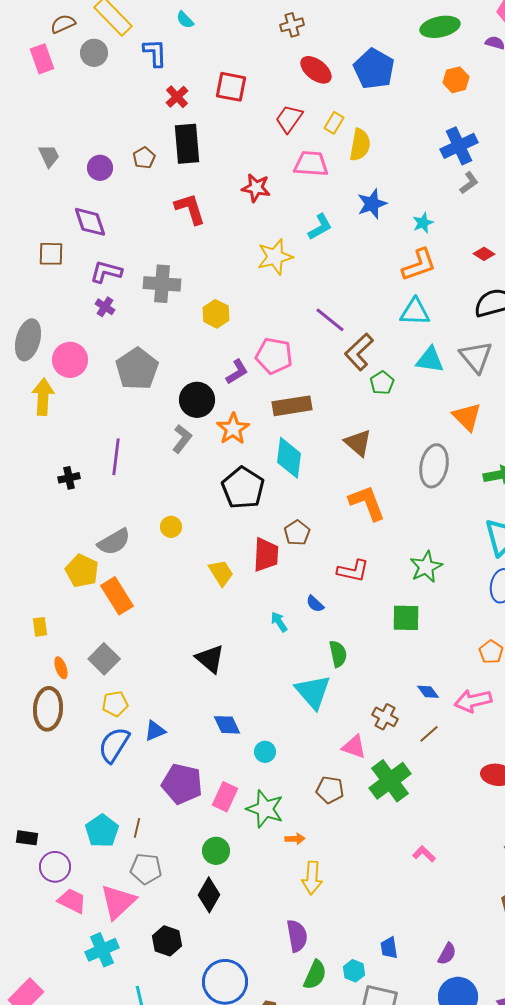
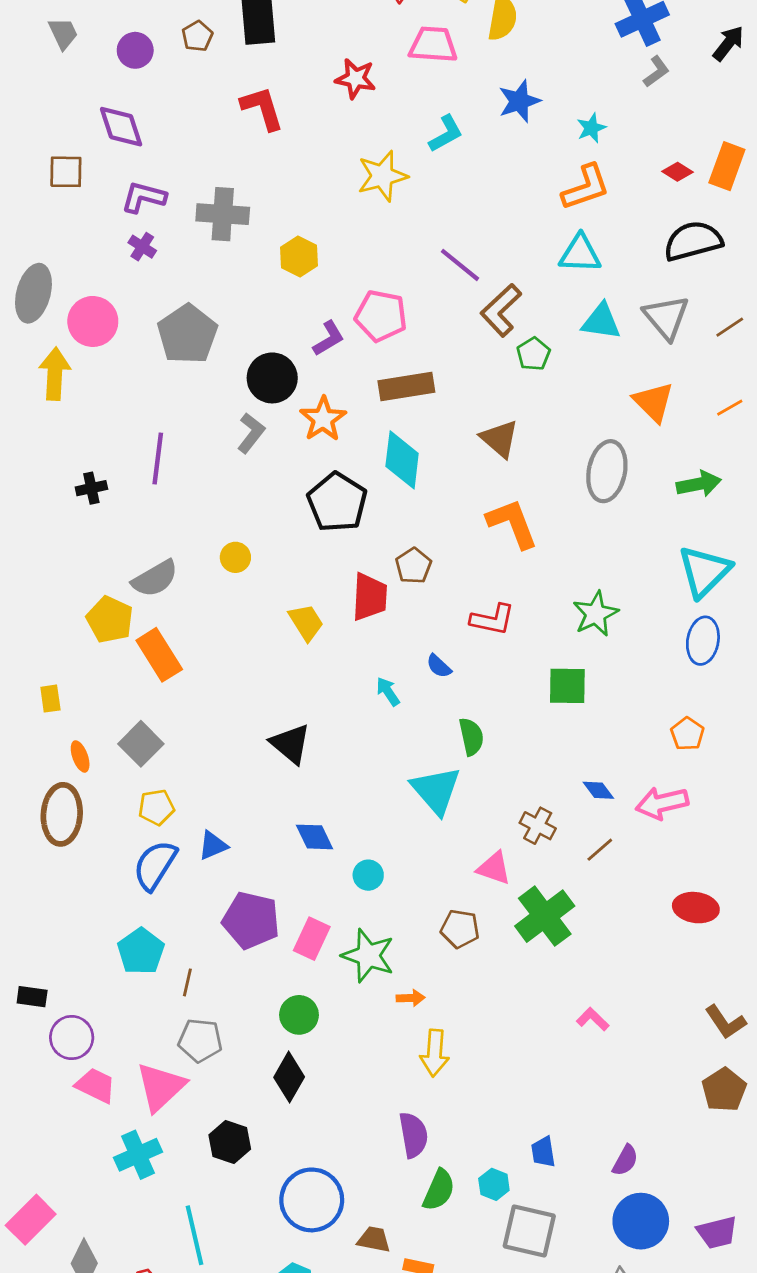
cyan pentagon: (102, 831) -> (141, 951), moved

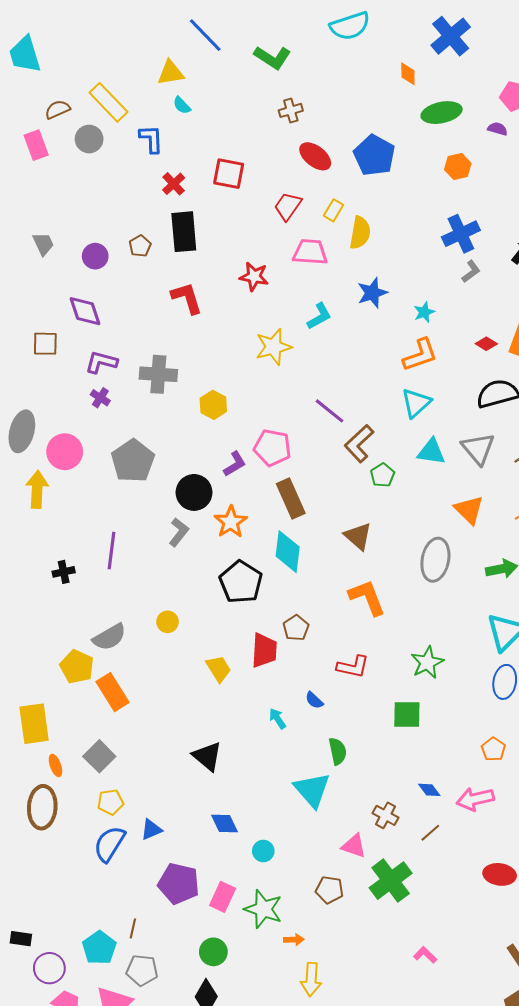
cyan triangle: (580, 254) -> (416, 403), turned -44
brown rectangle: (406, 386) -> (291, 499), turned 75
yellow rectangle: (50, 699) -> (34, 724), size x2.0
cyan pentagon: (141, 951) -> (99, 948), moved

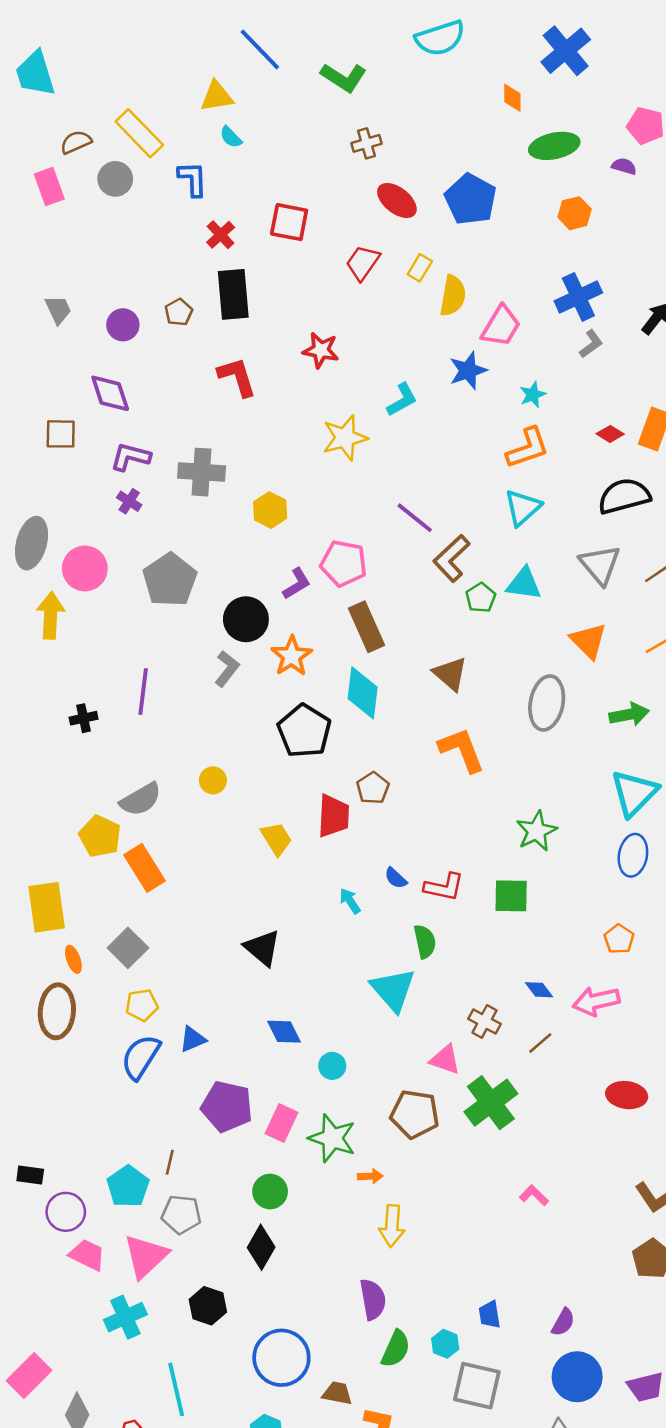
pink trapezoid: (310, 252) -> (501, 326), moved, turned 117
cyan triangle: (431, 452) -> (524, 584), moved
red L-shape: (353, 667) -> (444, 887), moved
brown pentagon: (329, 890) -> (415, 1114), size x1.4

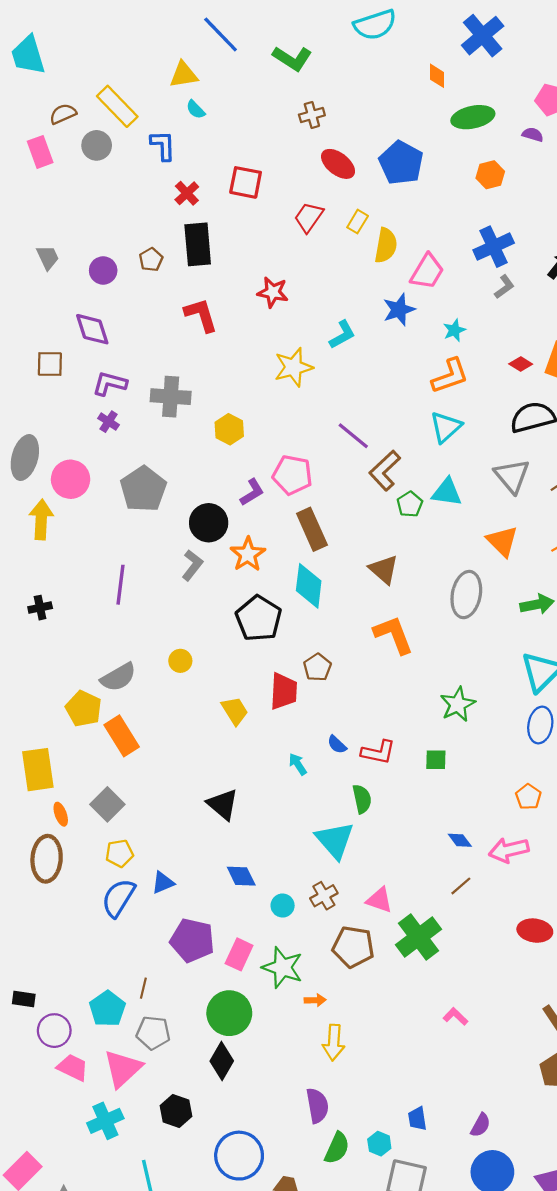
black cross: (84, 718) -> (40, 608), moved
green square: (511, 896) -> (436, 760), size x0.7
brown cross: (484, 1021) -> (324, 896), moved, turned 32
green circle: (270, 1191) -> (229, 1013), size x1.5

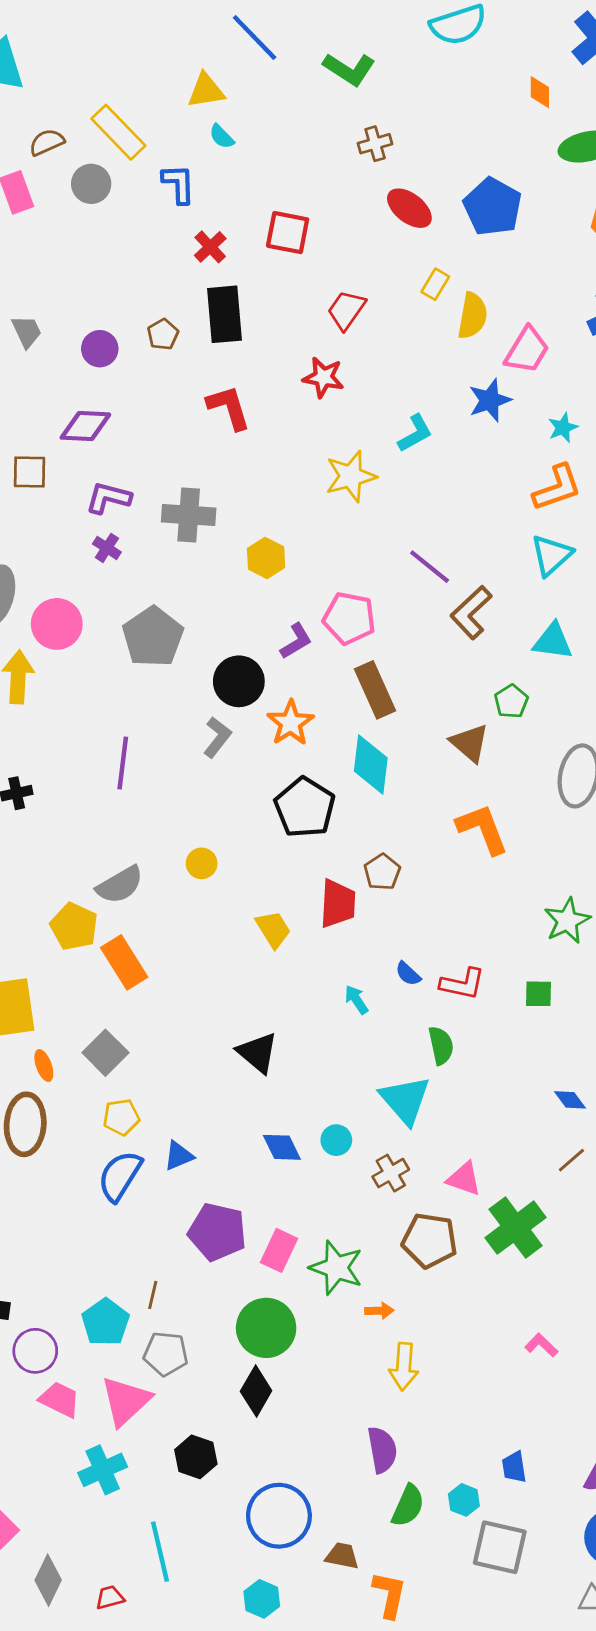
red trapezoid: (309, 217) -> (346, 310), moved
purple diamond: (92, 329) -> (85, 426), turned -69
green pentagon: (410, 504) -> (511, 701), moved
cyan circle: (283, 906) -> (336, 1140), moved
pink L-shape: (455, 1016) -> (541, 1345), moved

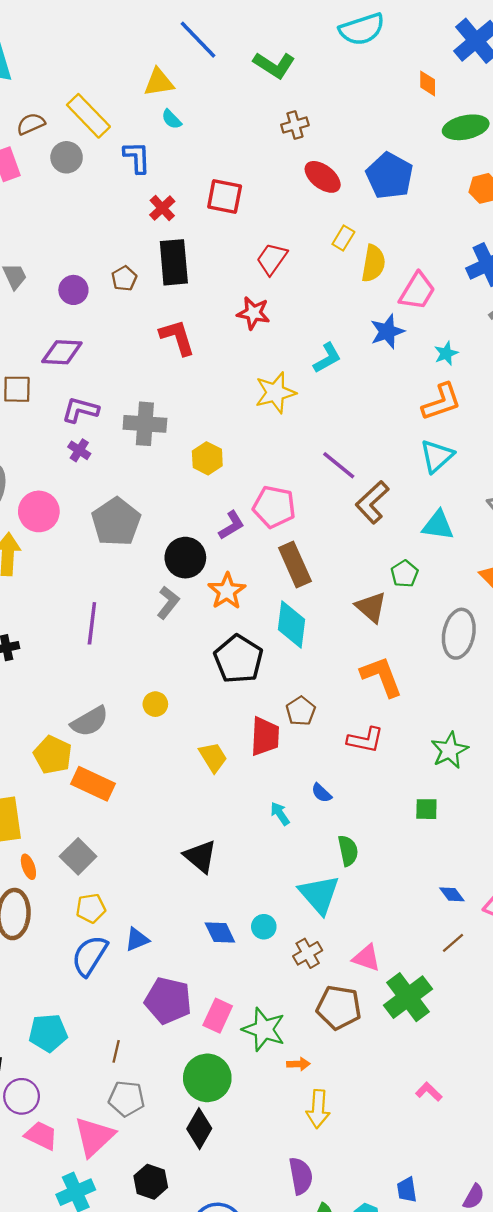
orange rectangle: (124, 962) -> (93, 784), turned -33
red L-shape: (462, 984) -> (365, 740), moved
cyan pentagon: (105, 1322) -> (48, 1033), moved, turned 30

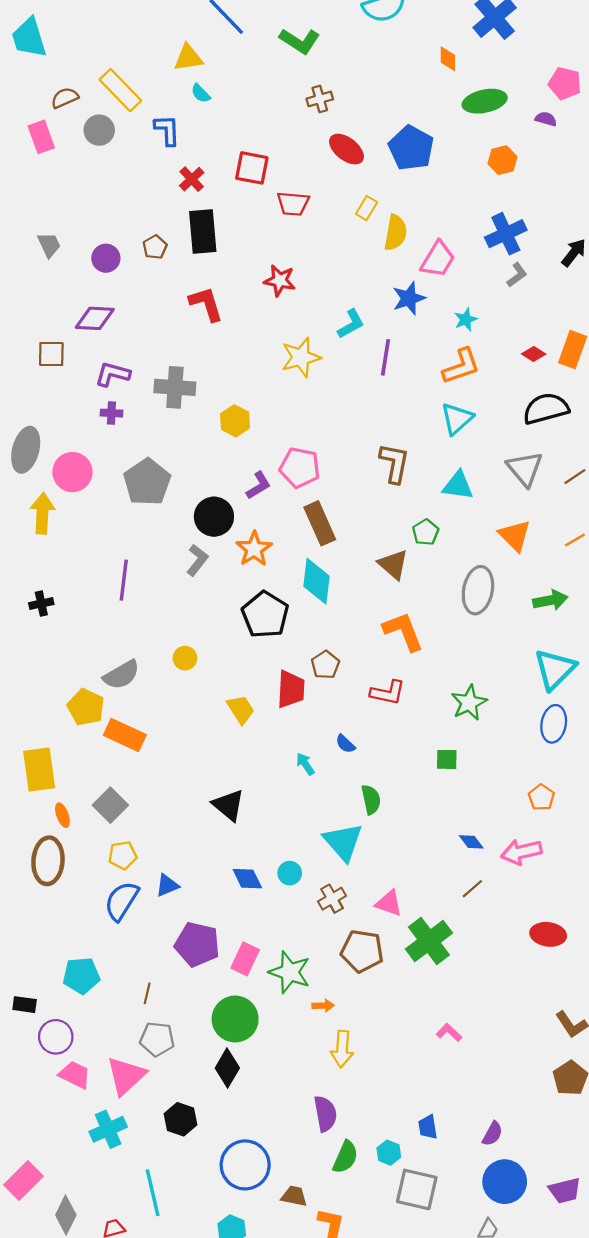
red trapezoid: (272, 259) -> (293, 204), moved, turned -120
purple cross: (79, 450) -> (111, 413), turned -30
purple line: (339, 465) -> (385, 357), moved, turned 60
brown L-shape: (372, 502) -> (394, 463), turned 144

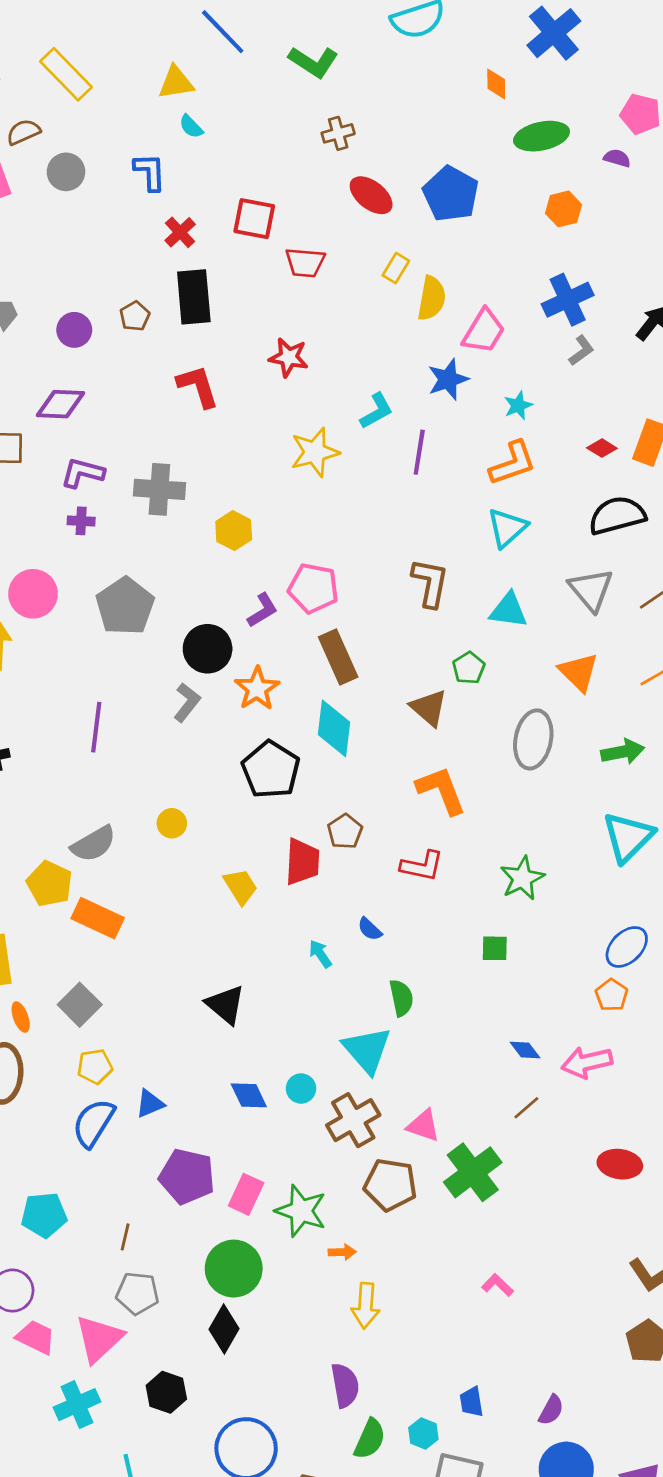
yellow rectangle: (120, 90) -> (66, 74), moved
blue ellipse: (554, 724) -> (627, 947), moved, turned 36
brown cross: (332, 899) -> (353, 1120), size x1.5

